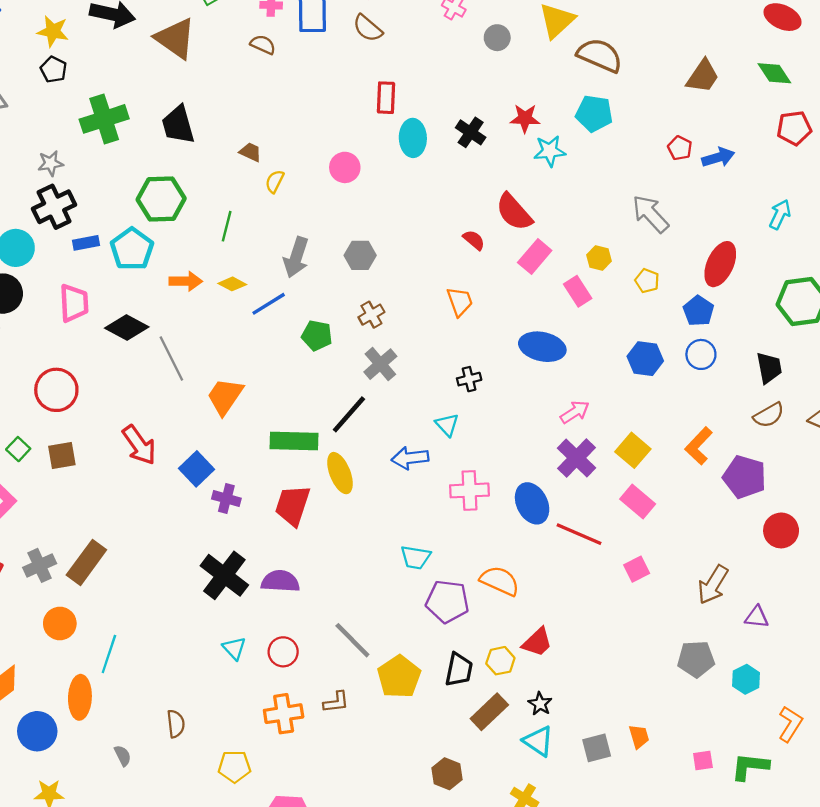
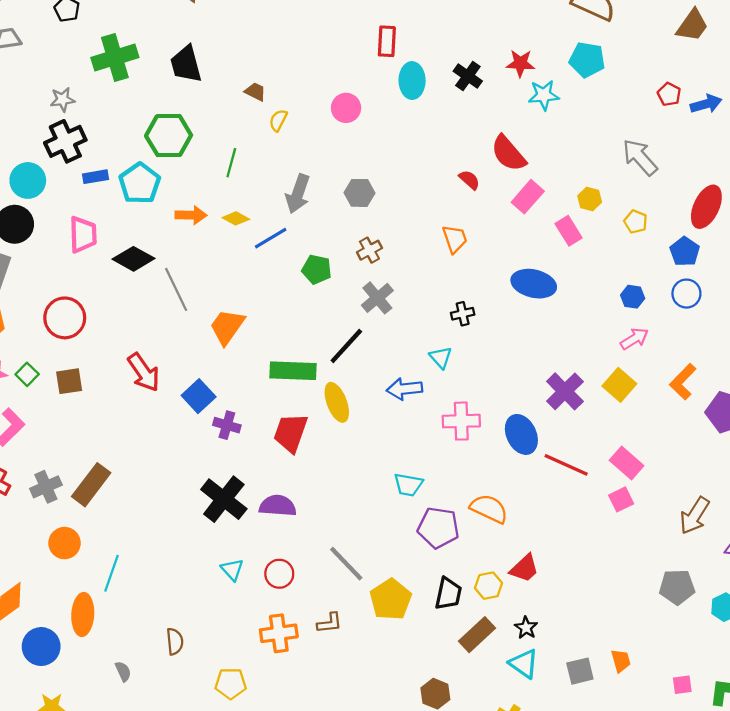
blue hexagon: (645, 359) -> (633, 297), size x0.7
pink arrow: (575, 412) -> (634, 339), moved
pink rectangle: (638, 501) -> (627, 463), moved

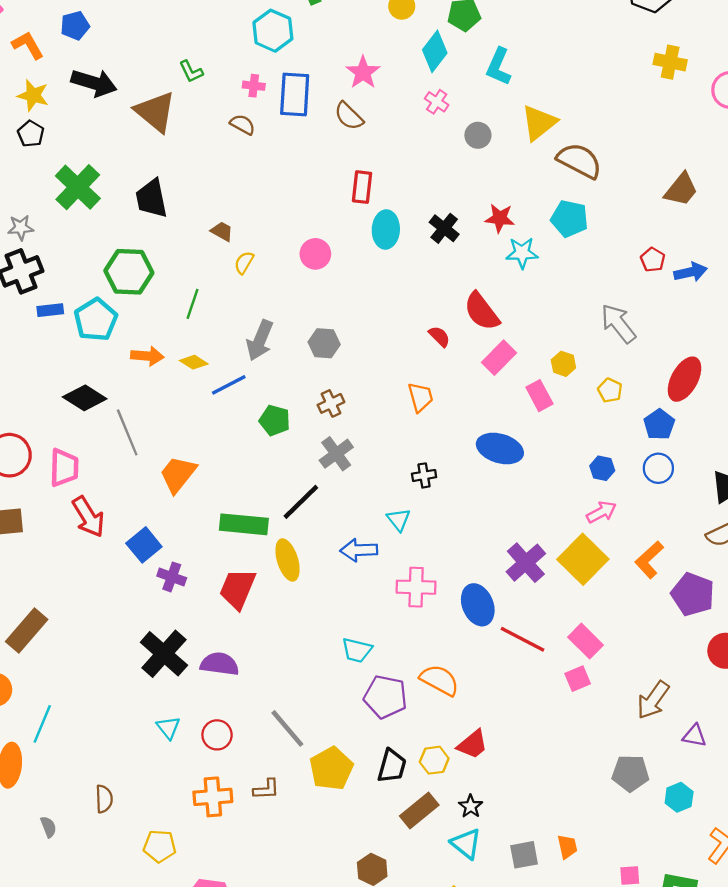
green cross: (115, 58) -> (78, 187), turned -33
pink trapezoid: (83, 235) -> (64, 468), moved
yellow square: (619, 385) -> (583, 559), size x1.4

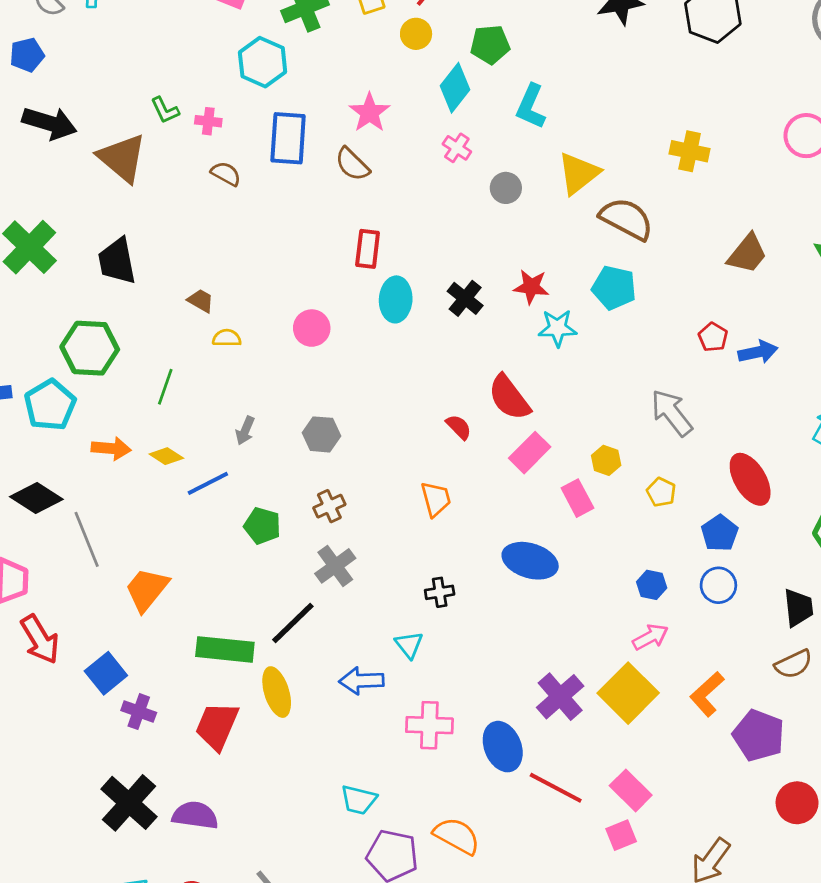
yellow cross: (670, 62) -> (690, 151), moved
pink cross: (254, 86) -> (208, 121), moved
yellow semicircle: (244, 263) -> (227, 338), turned 60
gray arrow: (260, 340) -> (245, 431), size x0.6
red ellipse: (685, 379) -> (750, 479), turned -60

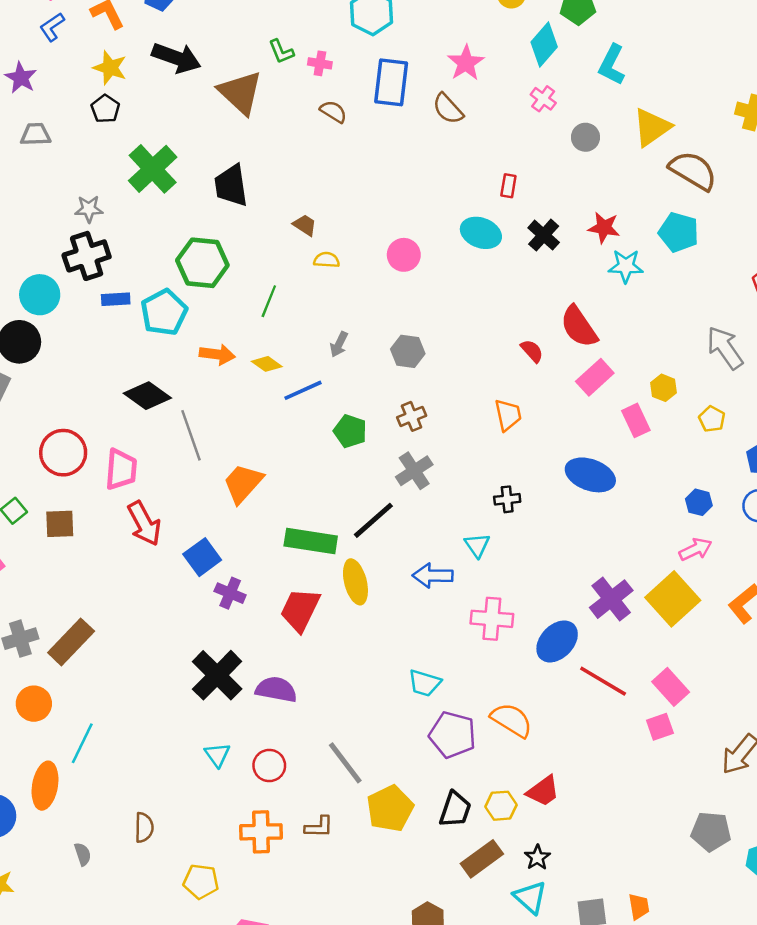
red rectangle: (368, 249) -> (508, 186), moved, size x0.7
cyan ellipse: (396, 299) -> (481, 233), turned -75
blue ellipse: (503, 747) -> (557, 641), turned 63

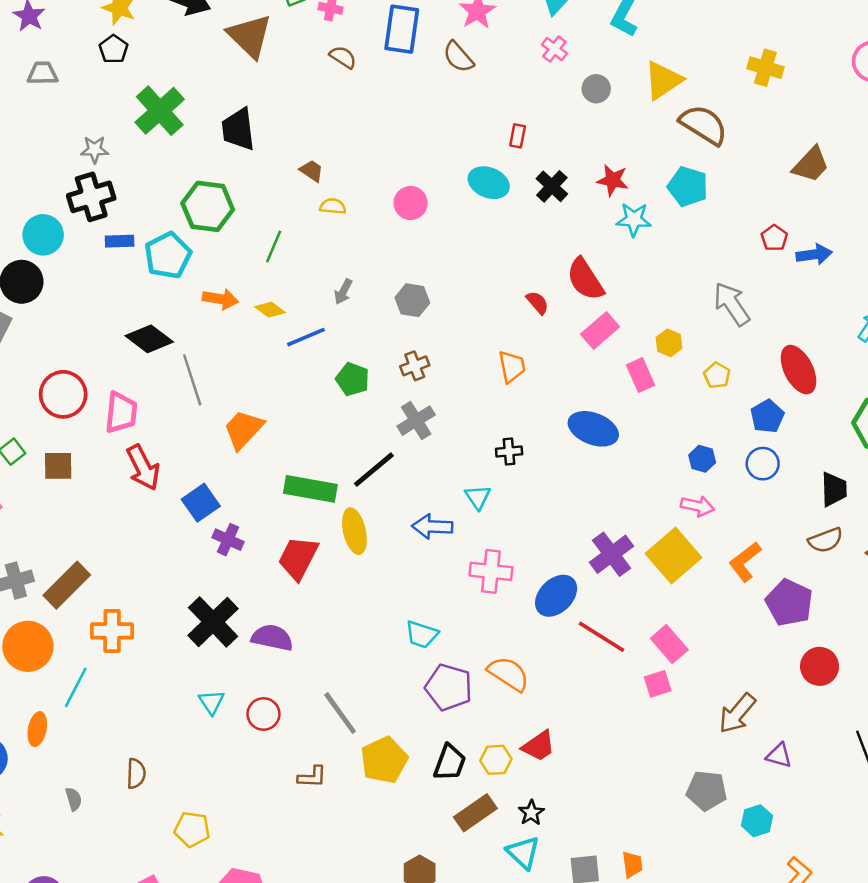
pink arrow: (695, 549) -> (697, 506), turned 36
orange circle: (34, 704) -> (28, 646), size x1.4
orange ellipse: (45, 786) -> (37, 729), size x0.7
orange cross: (261, 832) -> (112, 631), moved

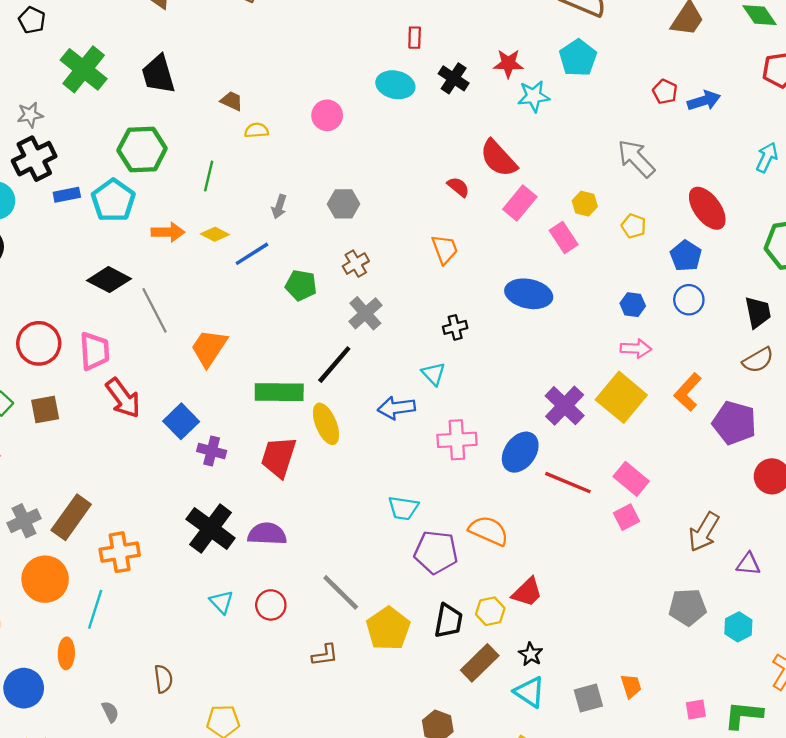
cyan pentagon: (688, 186) -> (578, 58), turned 30

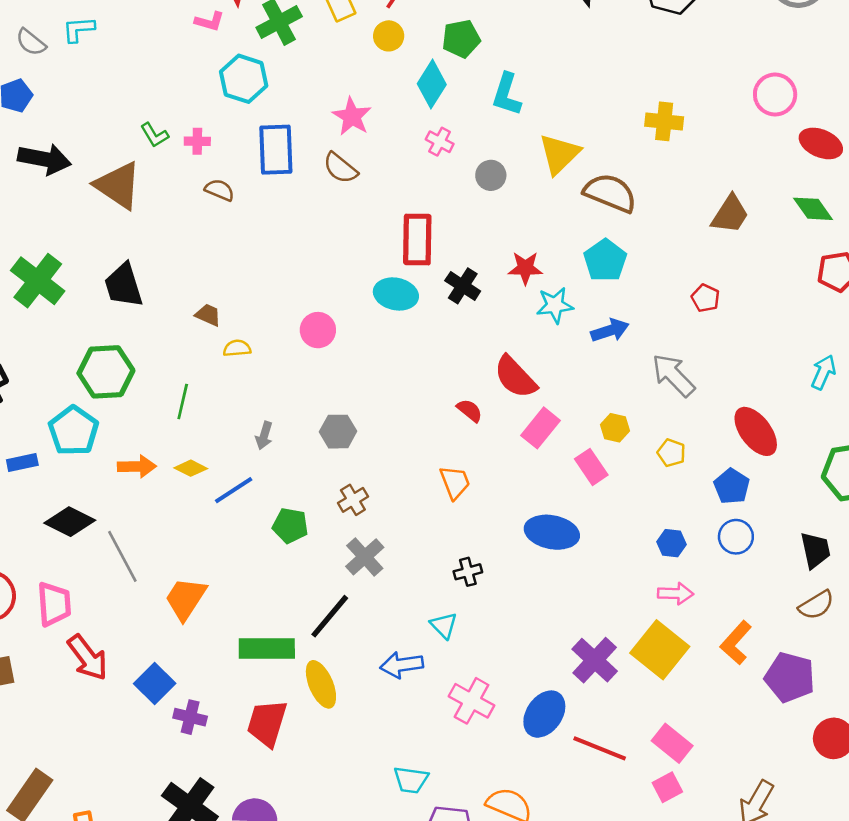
red rectangle: (415, 38) -> (417, 240), size x2.0
blue arrow: (704, 101) -> (610, 330), moved
blue rectangle: (67, 195) -> (22, 462), moved
pink cross: (457, 440) -> (472, 701), turned 33

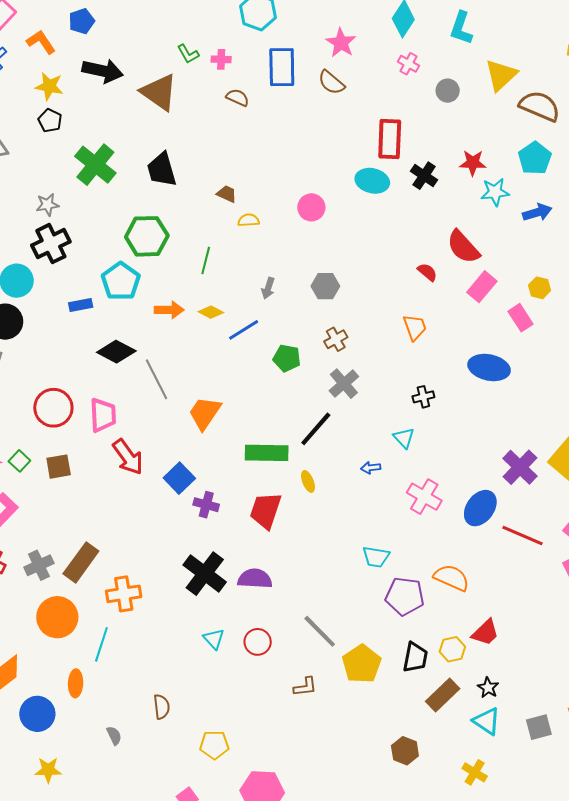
blue arrow: (402, 665) -> (371, 468), size x0.6
yellow ellipse: (321, 684) -> (308, 481), size x0.6

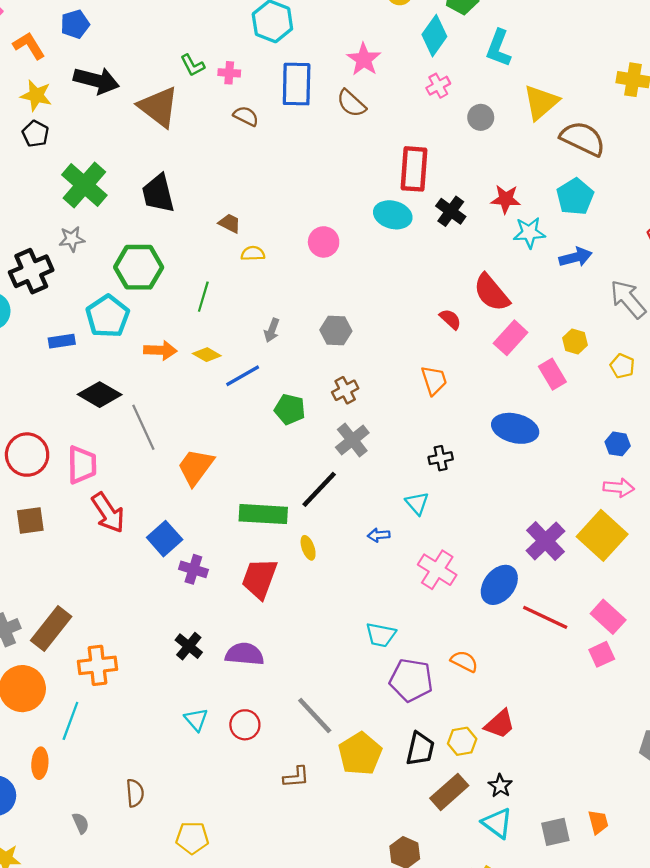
pink cross: (409, 64) -> (438, 86), turned 30
gray star: (47, 205) -> (72, 239), moved
black cross: (205, 574) -> (189, 646), size x0.6
orange semicircle: (452, 578) -> (464, 661), size x0.7

